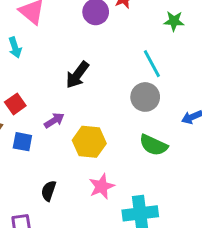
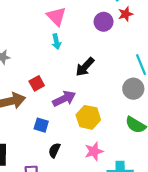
cyan arrow: (15, 48) -> (56, 42), moved
purple arrow: (54, 120) -> (64, 99), size x1.5
blue square: (22, 142) -> (41, 125), moved

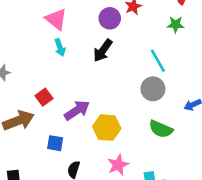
black arrow: (85, 67) -> (103, 51), moved

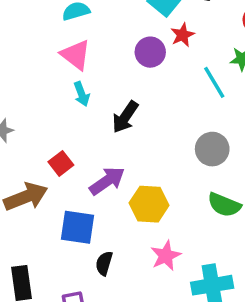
black arrow: (103, 51) -> (125, 117), moved
cyan line: (158, 61) -> (214, 82), moved
blue square: (55, 143) -> (78, 227), size x1.5

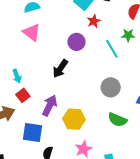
purple circle: (150, 52) -> (77, 42), moved
cyan arrow: (82, 94) -> (17, 76), moved
purple arrow: (107, 181) -> (50, 106), turned -30

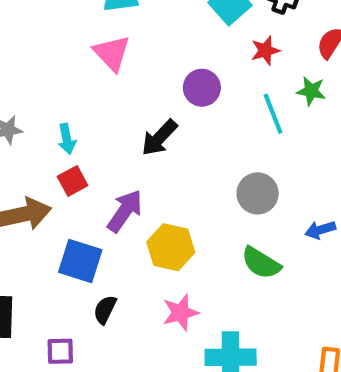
red star: (94, 21) -> (265, 51), moved

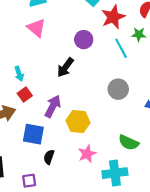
red star: (265, 51) -> (113, 17), size x1.6
green semicircle: (261, 263) -> (129, 143), moved

